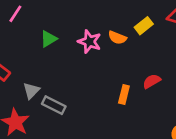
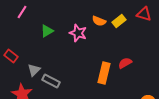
orange semicircle: (117, 38) -> (99, 21), moved
orange rectangle: (124, 95) -> (104, 73), size x1.5

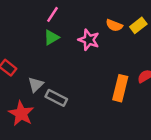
pink line: (22, 12) -> (53, 14), moved

